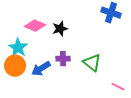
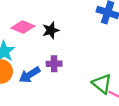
green triangle: (92, 63) -> (102, 84), moved

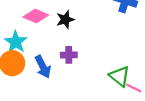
blue arrow: (30, 75) -> (43, 67), turned -85

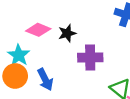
purple cross: (69, 55) -> (90, 58), moved, size x1.5

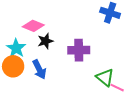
black star: (67, 33) -> (45, 41), moved

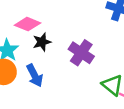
purple cross: (79, 50) -> (81, 53), turned 35

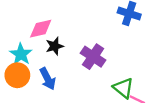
pink diamond: (27, 24) -> (41, 29), turned -35

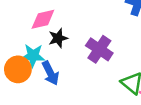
cyan star: (21, 54) -> (33, 56), moved, turned -30

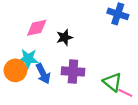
black star: (58, 38) -> (64, 37), moved
purple cross: (99, 49) -> (73, 71), moved, turned -30

